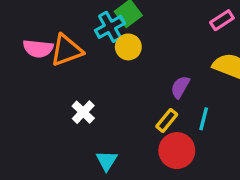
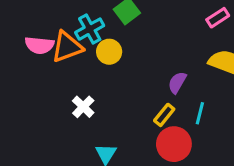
cyan cross: (110, 27) -> (90, 29), moved
yellow circle: (128, 47) -> (109, 52), moved

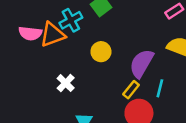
yellow circle: (109, 52) -> (101, 52), moved
purple semicircle: (177, 82) -> (142, 63), size x1.6

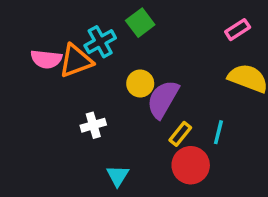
purple semicircle: (142, 63) -> (163, 99), moved
white cross: (66, 83) -> (93, 125), turned 30

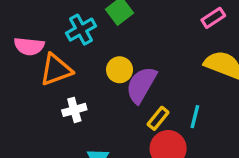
orange triangle: (76, 61) -> (56, 70), moved

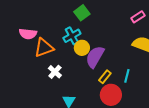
cyan cross: (81, 30) -> (72, 36), moved
white cross: (74, 110) -> (55, 72), turned -32

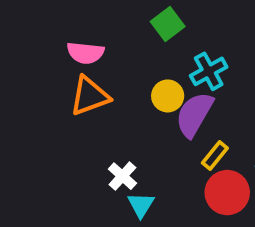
pink semicircle: (28, 34) -> (85, 53), moved
cyan cross: (72, 36) -> (209, 71), moved
white cross: (55, 72) -> (122, 176), moved

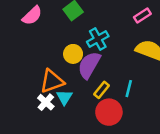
pink semicircle: (85, 53) -> (32, 16), moved, turned -50
orange triangle: (90, 96) -> (52, 81), moved
cyan triangle: (141, 205) -> (64, 97), moved

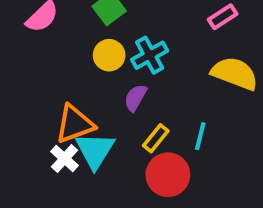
yellow circle: (73, 54) -> (109, 55), moved
purple semicircle: (89, 65) -> (135, 98), size x0.6
cyan triangle: (64, 97) -> (95, 150), size x1.5

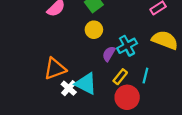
cyan cross: (150, 55) -> (127, 46), moved
orange triangle: (75, 124) -> (55, 69), moved
cyan triangle: (95, 150) -> (86, 84), turned -35

